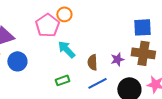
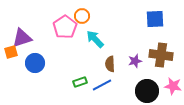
blue square: (142, 27) -> (155, 19), moved
cyan arrow: (66, 49) -> (95, 39), moved
blue line: (97, 83) -> (102, 85), moved

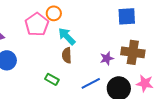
brown semicircle: (110, 64) -> (67, 55), moved
green rectangle: (80, 82) -> (52, 79), turned 48
blue line: (102, 85) -> (91, 83), moved

